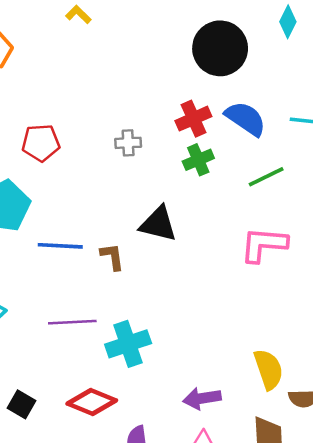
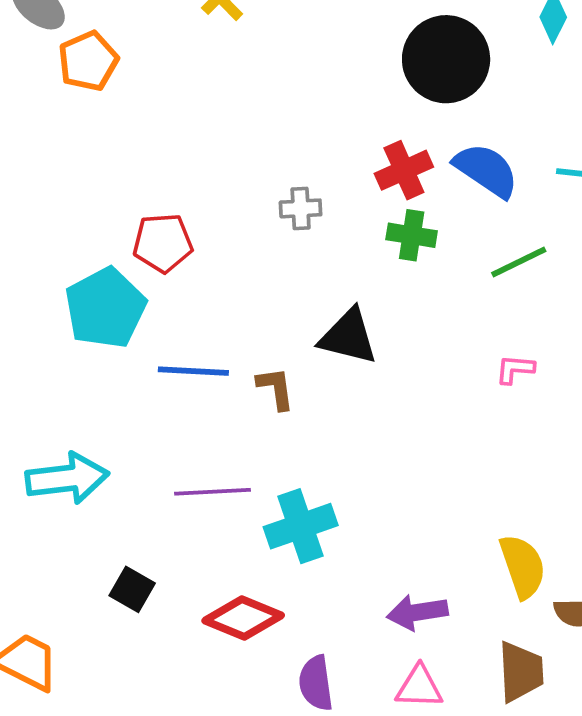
red pentagon: (41, 143) -> (163, 243), moved
green cross: (198, 160) -> (412, 235), turned 32
pink L-shape: (264, 245) -> (515, 369), size x0.5
black square: (21, 404) -> (132, 589), moved

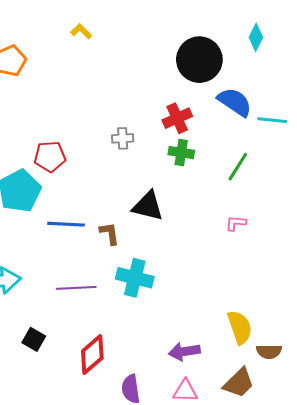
blue semicircle: (486, 170) -> (235, 102), moved
green line: (519, 262) -> (238, 167), turned -32
cyan cross: (301, 526) -> (135, 278), moved, turned 33
red diamond: (243, 618) -> (92, 355), turned -63
brown trapezoid: (521, 672) -> (239, 383), turned 48

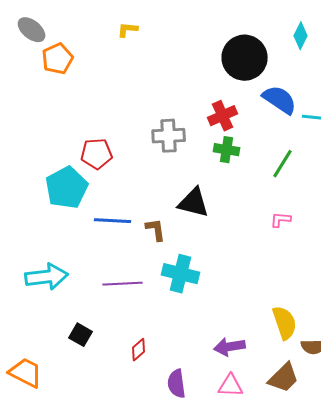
yellow L-shape: (81, 31) -> (128, 30), turned -40
gray cross: (123, 138) -> (169, 136), size x1.5
red diamond: (92, 355) -> (139, 350), size x0.6

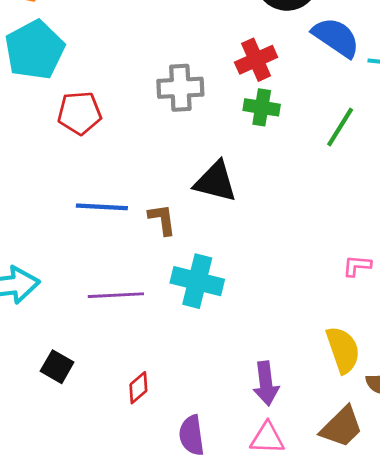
cyan pentagon: (67, 188) -> (35, 50), moved
pink L-shape: (281, 220) -> (357, 266), moved
purple arrow: (230, 347) -> (266, 383), turned -88

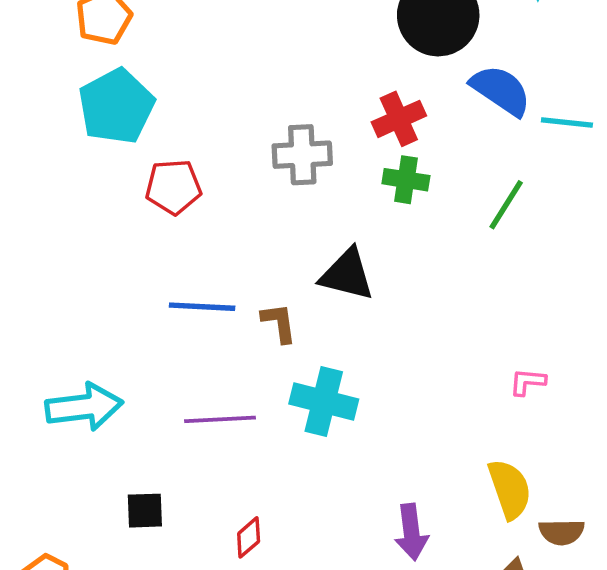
black square: (57, 367) -> (145, 511), turned -32

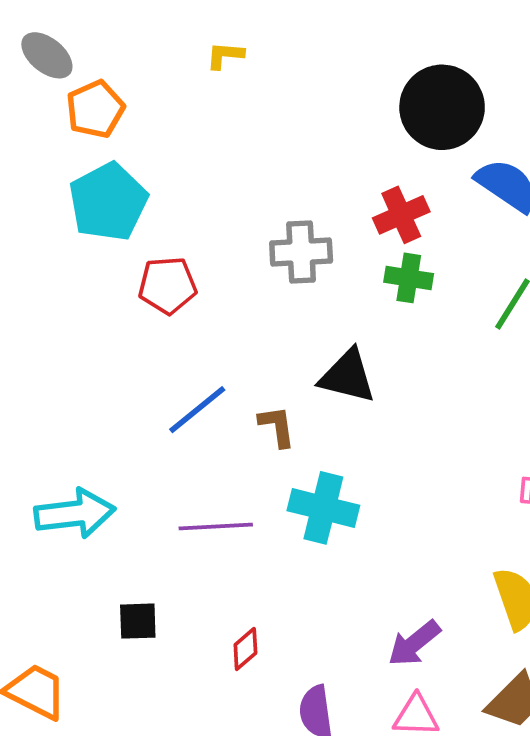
blue line: (202, 307) -> (197, 410), turned -42
purple arrow: (411, 532) -> (414, 643), turned 58

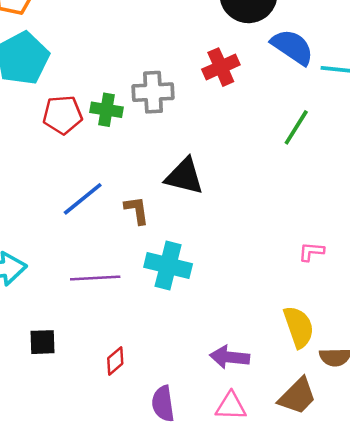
green cross: (409, 278) -> (107, 110), moved
purple arrow: (414, 643) -> (230, 357), turned 45

